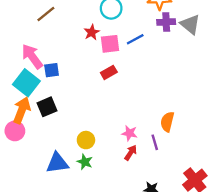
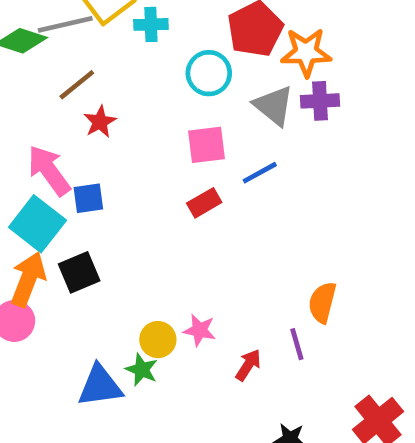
gray triangle: (190, 24) -> (274, 106), moved
red star: (92, 32) -> (100, 122), moved
blue line: (135, 39) -> (260, 173), moved
pink star: (129, 133) -> (200, 330), moved
green star: (85, 162) -> (142, 370), moved

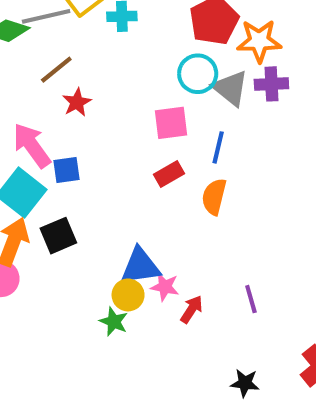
cyan circle: (209, 73) -> (198, 74), moved
blue line: (260, 173) -> (218, 147), turned -48
orange semicircle: (322, 302) -> (214, 197), moved
red arrow: (248, 365) -> (192, 309), moved
blue triangle: (100, 386) -> (140, 266), moved

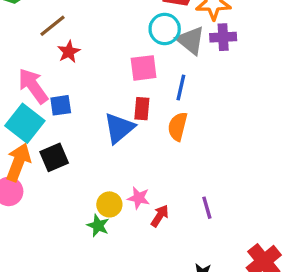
red rectangle: (169, 174) -> (142, 109), turned -55
blue triangle: (140, 266) -> (119, 128), moved, turned -32

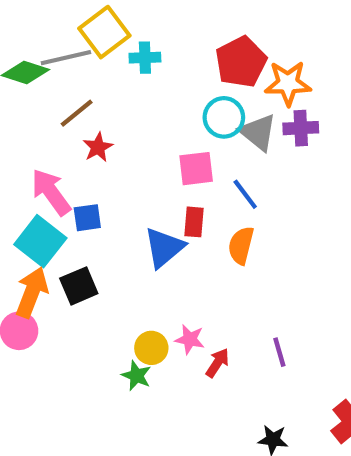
blue line: (181, 87) -> (245, 194), turned -50

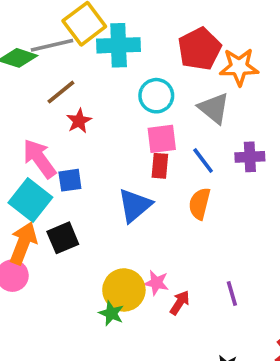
cyan cross: (145, 58) -> (119, 45), size x1.6
cyan circle: (224, 117) -> (156, 96), moved
purple cross: (301, 128) -> (250, 157), moved
red rectangle: (194, 222) -> (160, 166), moved
yellow circle: (151, 348) -> (124, 290), size x1.5

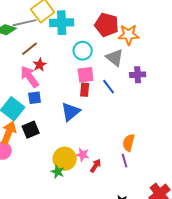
red pentagon: (199, 49) -> (107, 25), turned -30
purple cross: (250, 157) -> (138, 75), moved
pink arrow: (39, 159) -> (30, 77), moved
orange semicircle: (199, 204) -> (129, 143), moved

